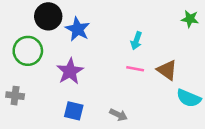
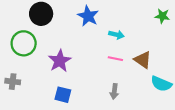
blue star: (78, 29) -> (88, 16), moved
cyan arrow: (136, 41) -> (116, 35), turned -96
gray arrow: (118, 115) -> (114, 91), moved, turned 72

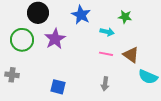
green star: (162, 16) -> (125, 17), moved
purple star: (60, 61) -> (55, 39), moved

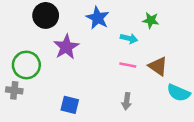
green circle: (22, 40) -> (26, 65), moved

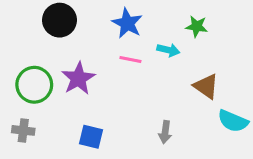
purple star: (66, 47) -> (78, 78), moved
pink line: (128, 65) -> (130, 60), moved
gray cross: (14, 90) -> (23, 130), moved

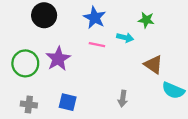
gray cross: (23, 130) -> (29, 104), moved

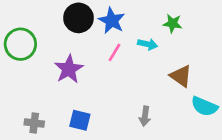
black circle: (44, 15) -> (78, 18), moved
pink line: (97, 45) -> (114, 52), turned -70
green circle: (25, 63) -> (20, 44), moved

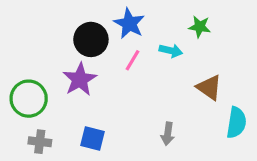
black circle: (78, 18) -> (91, 39), moved
green circle: (20, 44) -> (29, 99), moved
cyan semicircle: (204, 106) -> (236, 123), turned -104

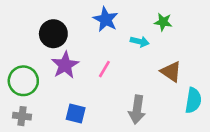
black circle: (91, 39) -> (53, 34), moved
pink line: (132, 60) -> (104, 69), moved
gray arrow: (168, 134) -> (137, 110), size x1.5
gray cross: (40, 142) -> (22, 116), moved

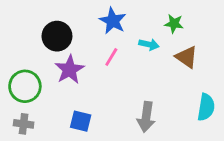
pink line: (104, 69) -> (111, 57), moved
brown triangle: (171, 72) -> (187, 57), moved

